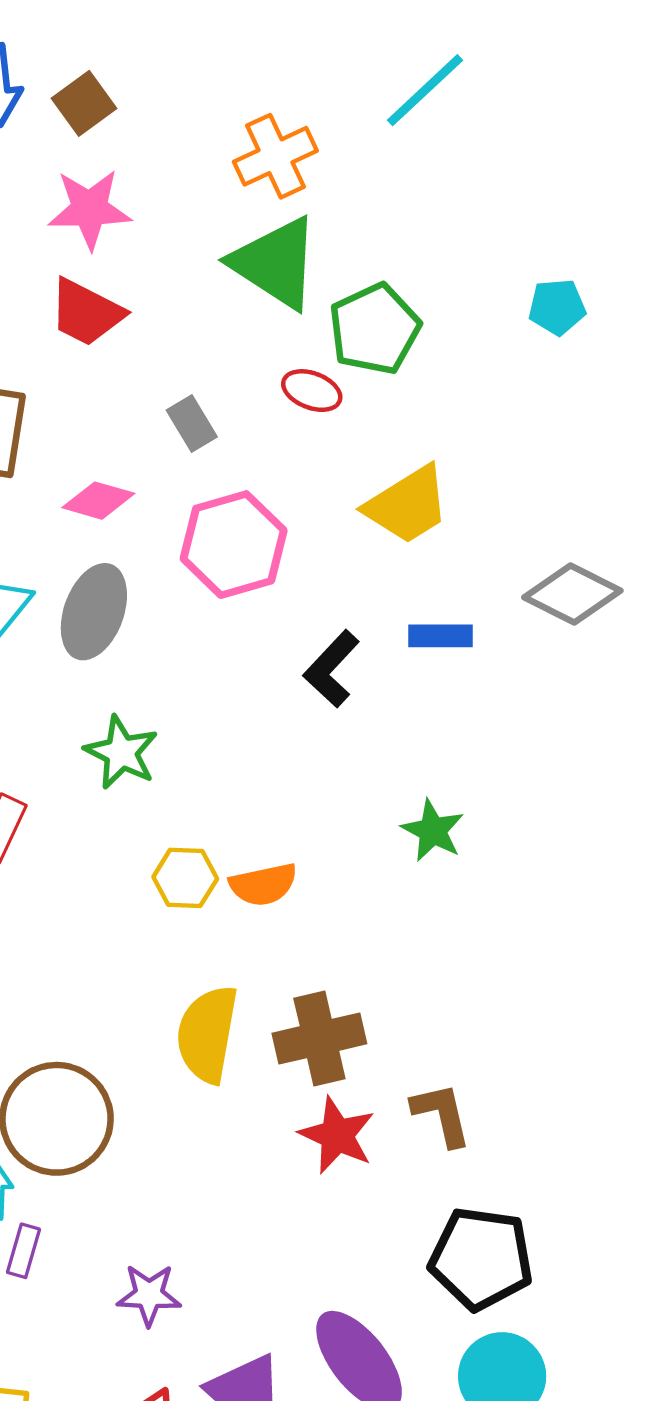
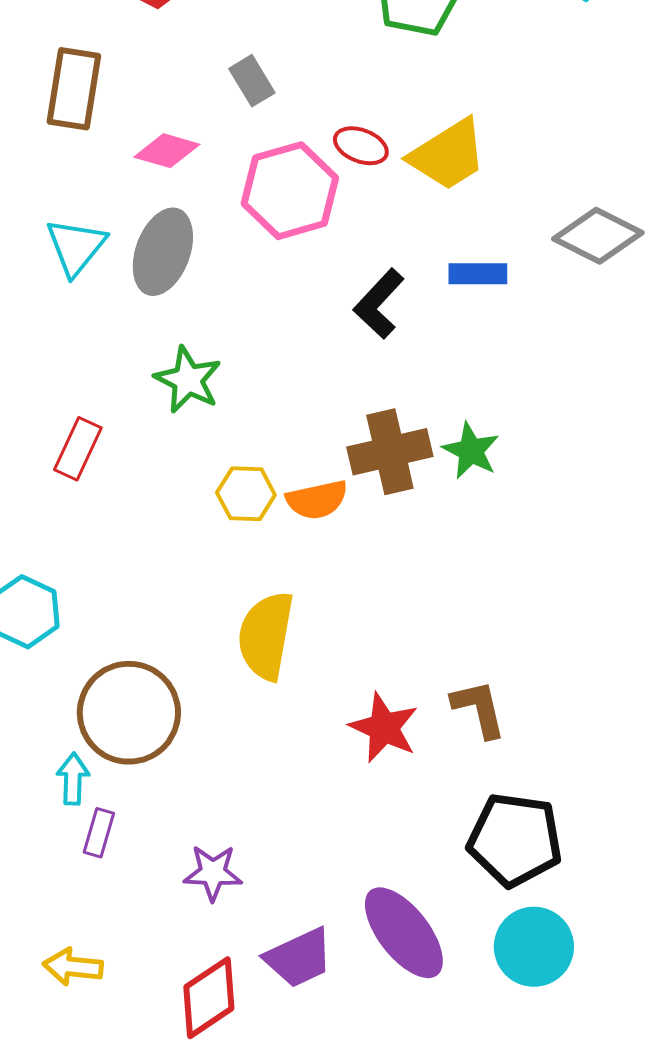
red ellipse: (312, 391) -> (361, 146), moved
brown cross: (319, 1038) -> (390, 452), moved

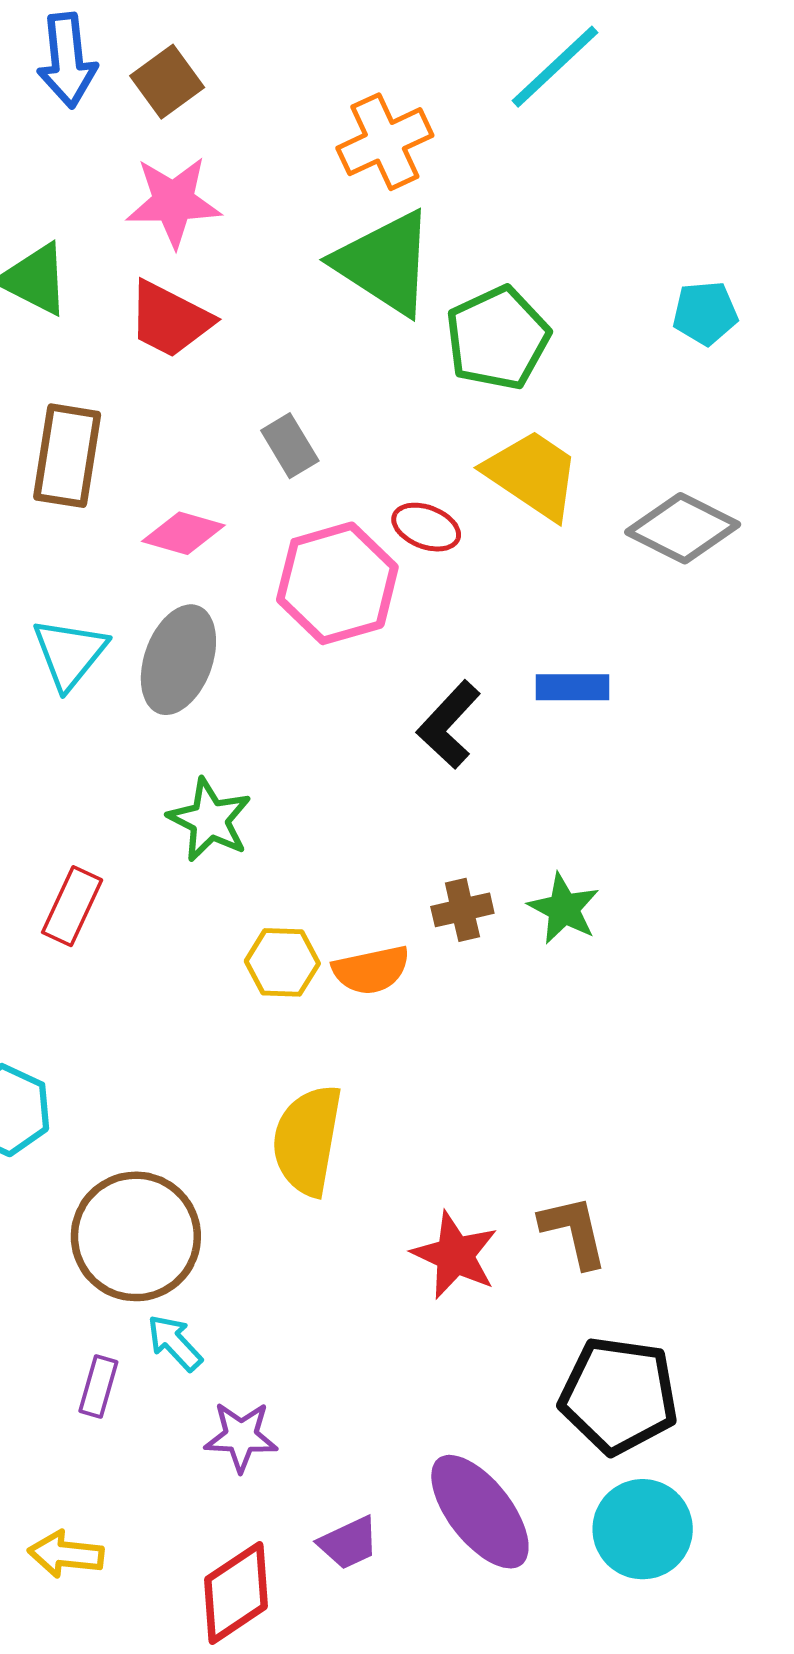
yellow trapezoid: (448, 155) -> (532, 474), moved, turned -114
gray diamond: (598, 236) -> (683, 528), moved
brown cross: (390, 452) -> (462, 910), size x0.6
cyan arrow: (73, 779) -> (175, 1343), moved, turned -45
purple trapezoid: (299, 958) -> (349, 1543), size x0.7

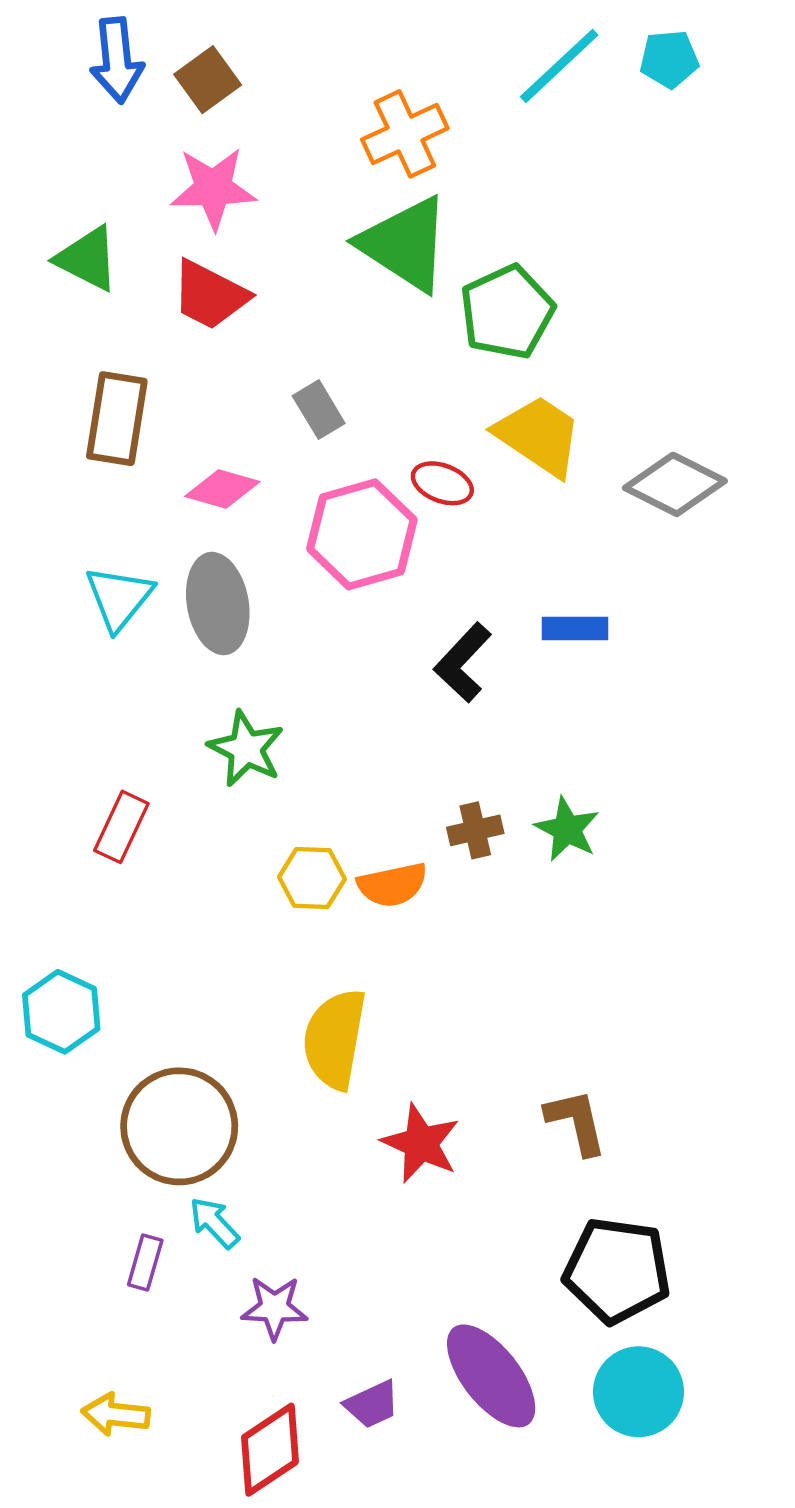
cyan pentagon: (705, 313) -> (669, 59), moved
gray ellipse: (178, 660) -> (218, 604), turned -30
red star: (455, 1255) -> (421, 1143), moved

